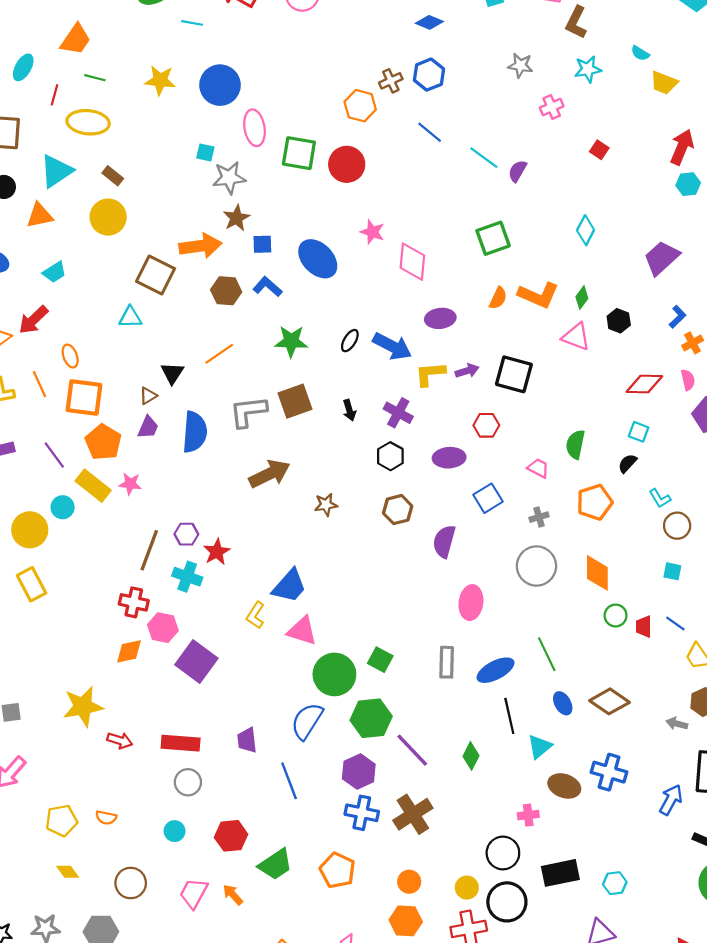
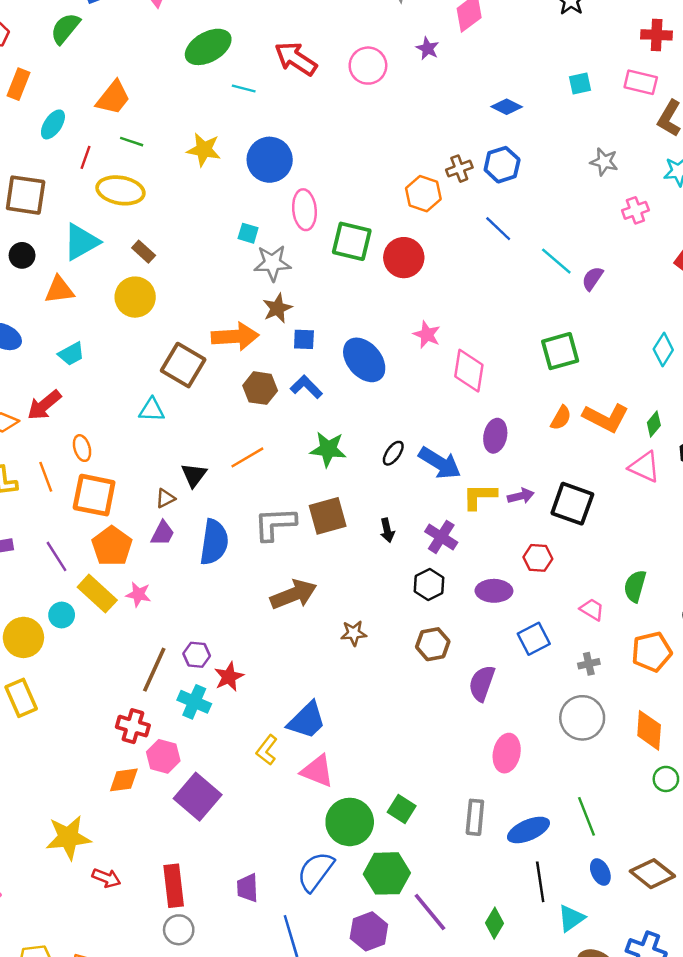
purple ellipse: (440, 318) -> (495, 436), turned -76
red rectangle: (181, 743) -> (174, 886), turned 75

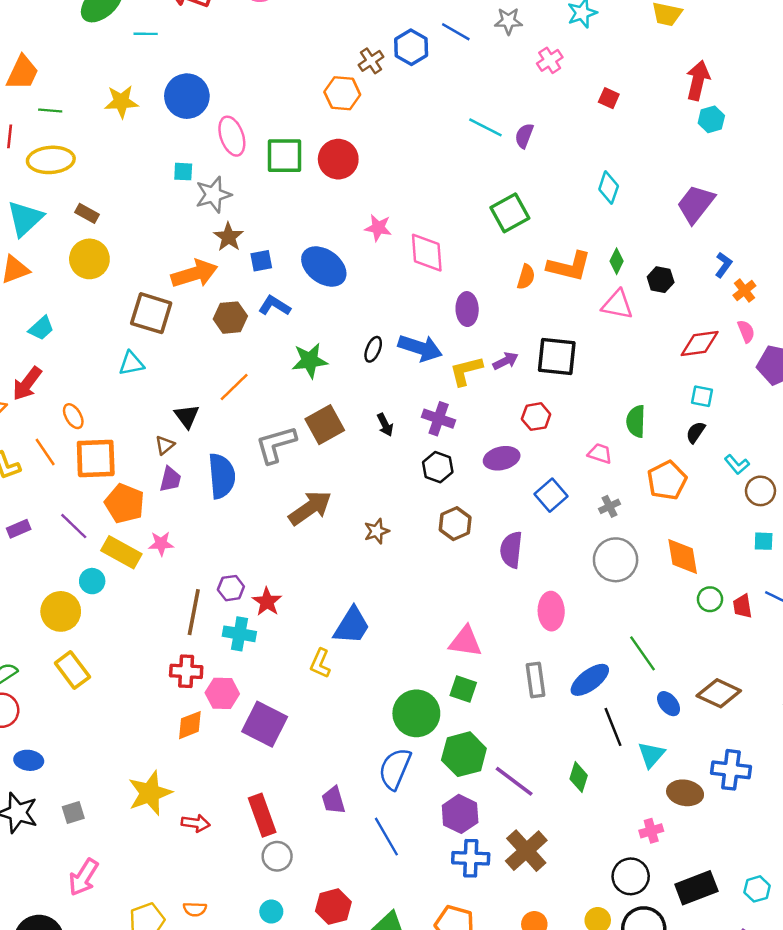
blue line: (498, 229) -> (456, 32), moved
pink triangle: (317, 771) -> (465, 642), moved

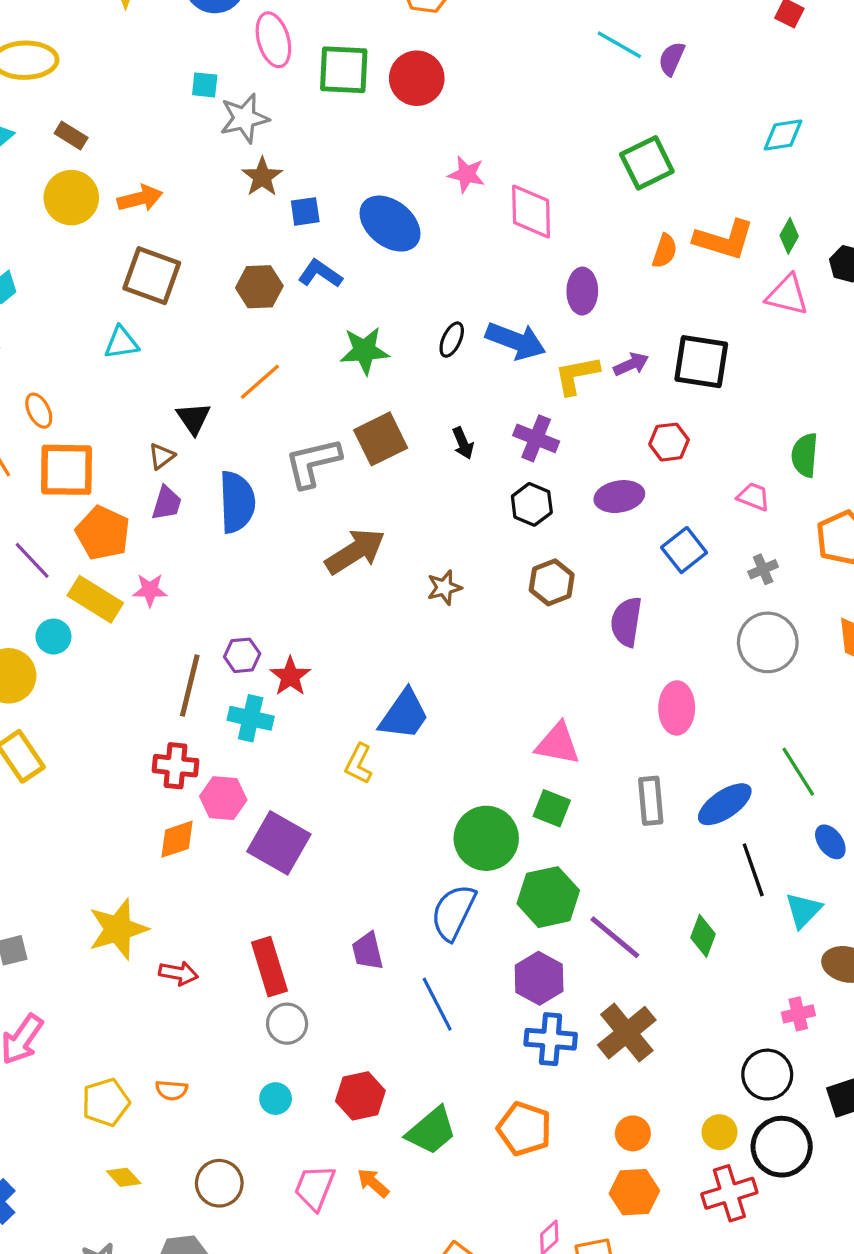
cyan diamond: (609, 188) -> (783, 135), turned 60
orange arrow: (194, 274) -> (140, 198), moved, size x0.7

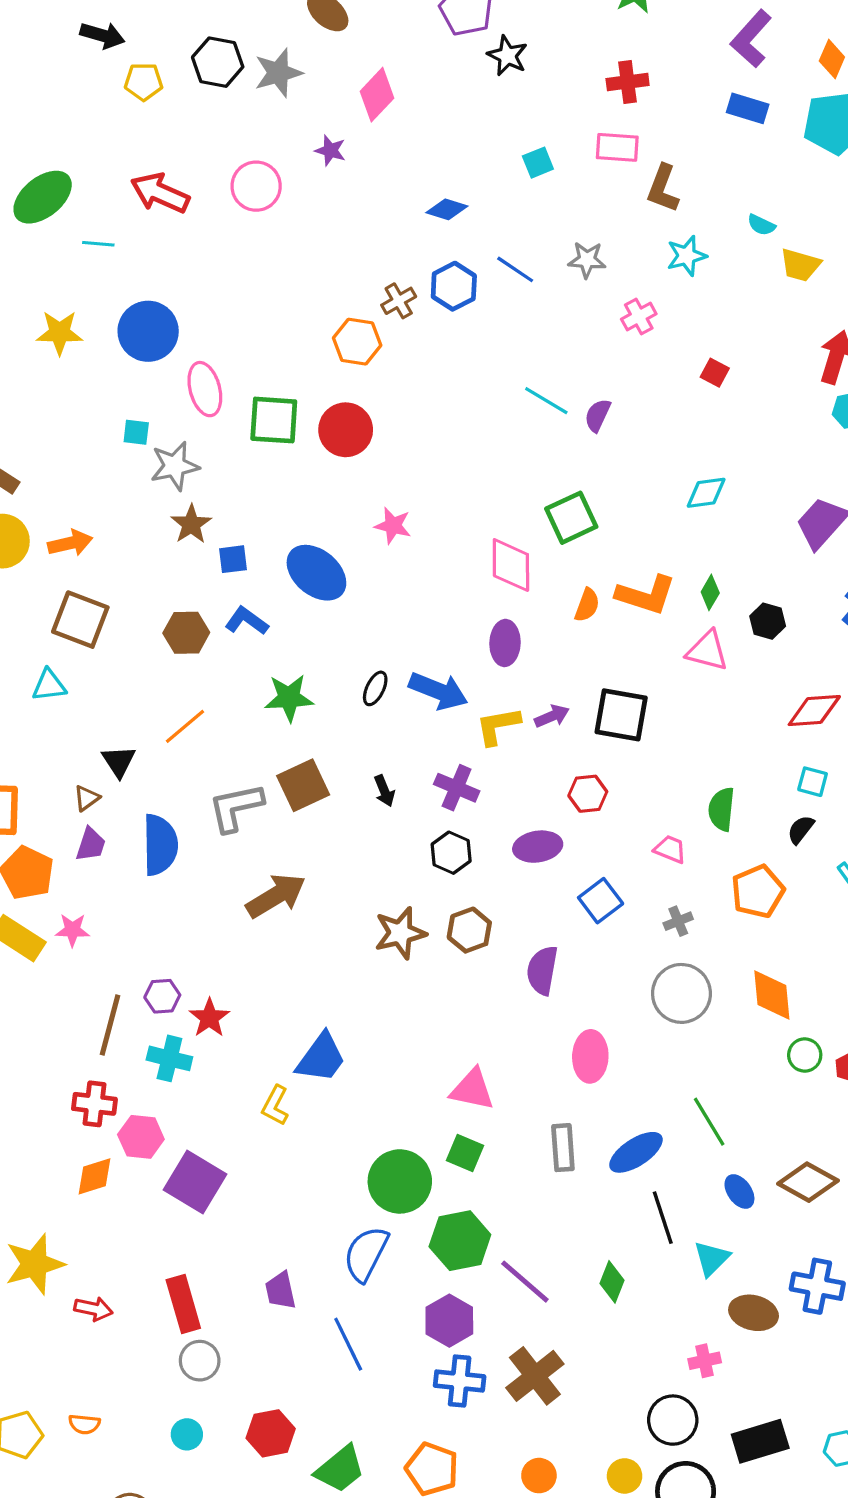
pink diamond: (531, 211) -> (511, 565), moved
brown star: (444, 588) -> (400, 933), moved, size x1.5

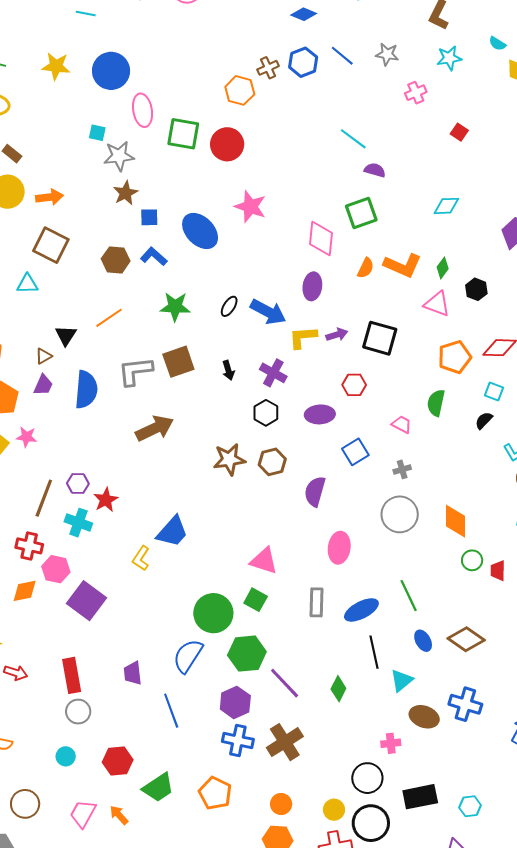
purple semicircle: (598, 415) -> (375, 170), moved, turned 75
pink star: (393, 526) -> (250, 207), size x1.4
orange pentagon: (758, 891) -> (455, 357), moved

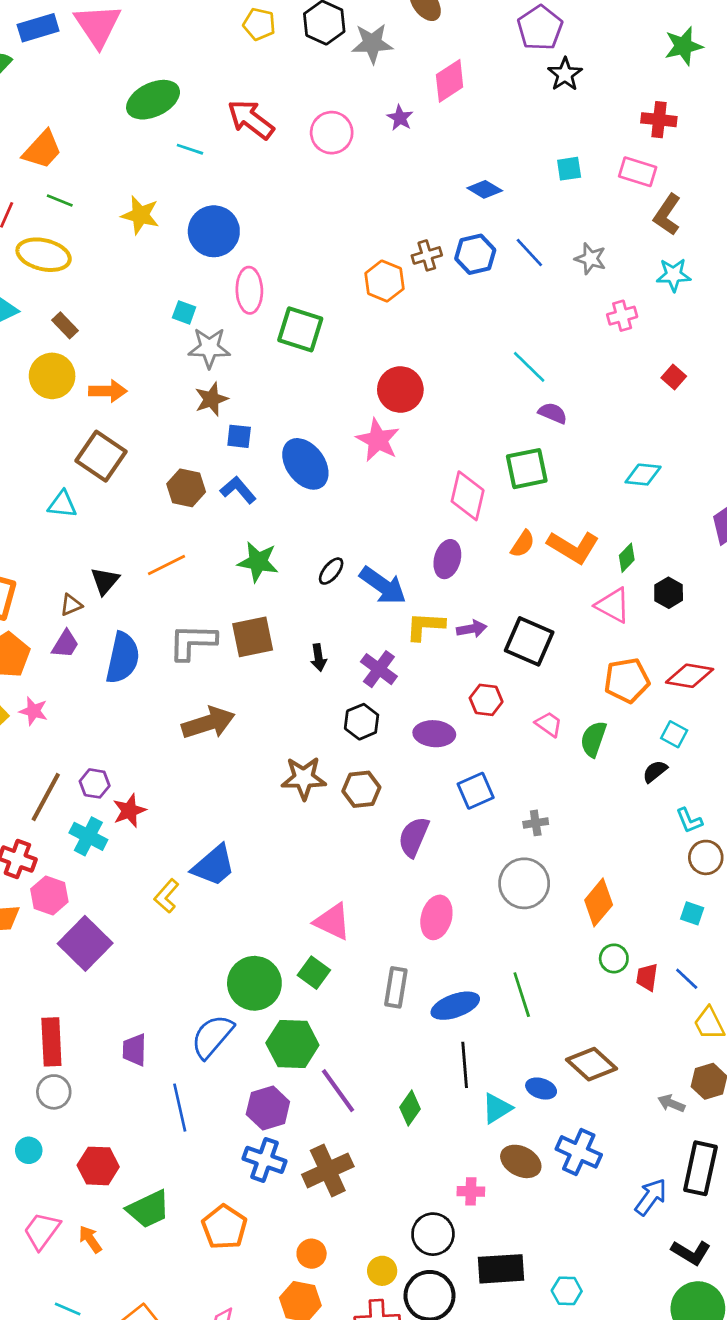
red circle: (227, 144) -> (400, 389), moved
pink trapezoid: (402, 424) -> (549, 724), moved
orange diamond: (456, 521) -> (599, 902), turned 32
blue ellipse: (423, 641) -> (541, 1089), moved, turned -50

